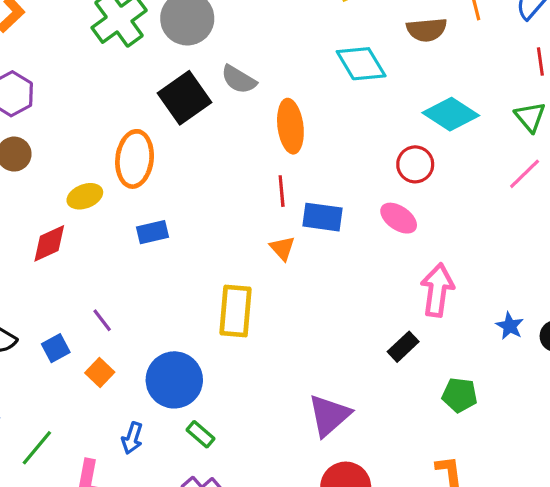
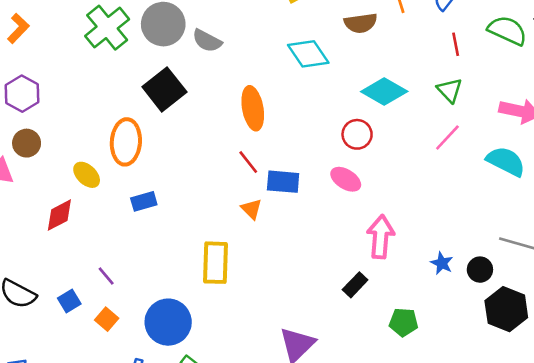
gray semicircle: (239, 79) -> (207, 41), moved
red line: (282, 191) -> (248, 162), turned -30
yellow ellipse: (85, 196) -> (87, 175), turned 68

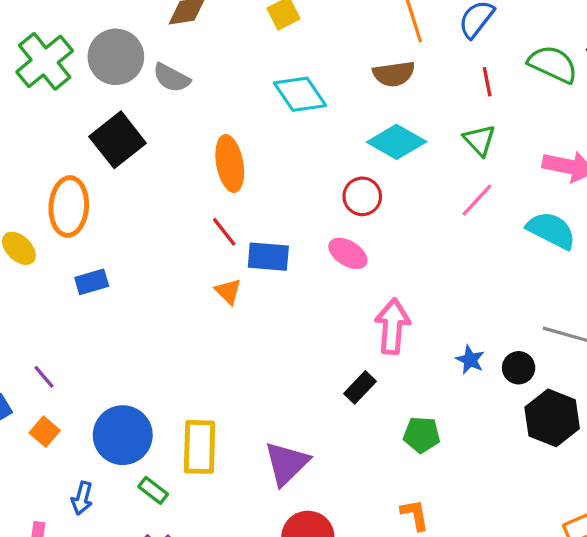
brown semicircle: (361, 23) -> (394, 74), moved
yellow rectangle: (216, 263) -> (200, 447), moved

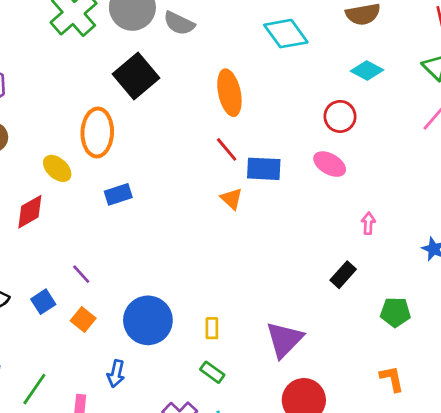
cyan diamond: (397, 142) -> (367, 70), size x0.7
pink arrow: (392, 326) -> (368, 223), size x0.5
yellow rectangle: (200, 447) -> (212, 328), size x0.5
green rectangle: (153, 490) -> (212, 372), moved

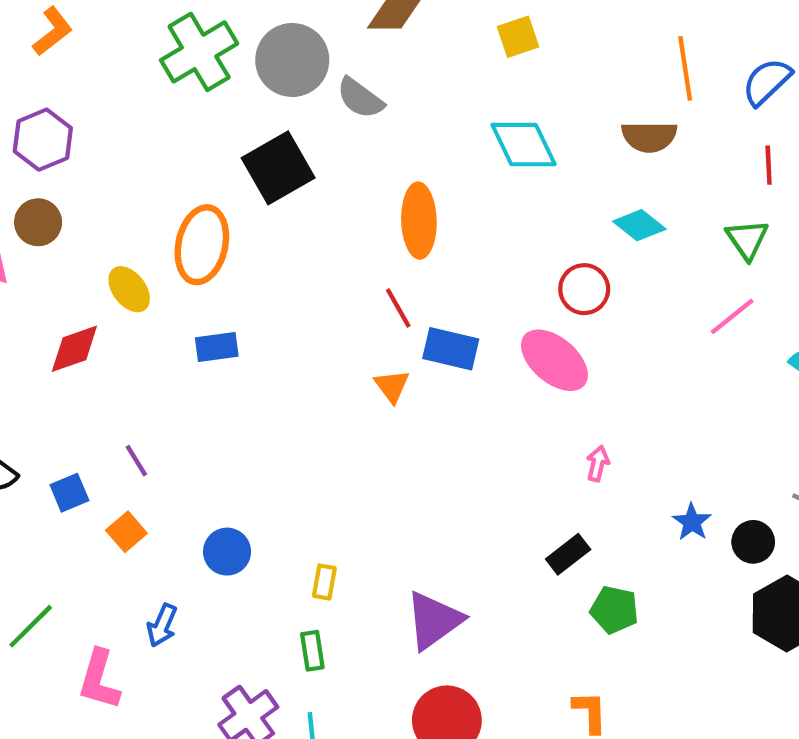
pink ellipse: (330, 164) -> (554, 360), size x1.4
black rectangle: (343, 275) -> (568, 554), moved
blue circle: (148, 320) -> (227, 552), size x0.6
green rectangle: (212, 372) -> (312, 651), turned 35

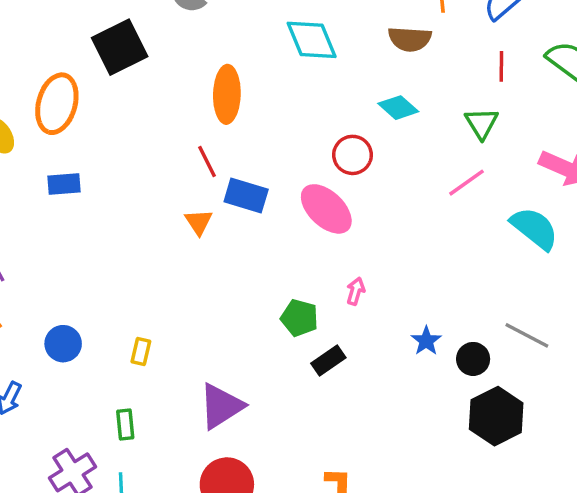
yellow rectangle: (324, 582) -> (141, 352), moved
green pentagon: (614, 610) -> (299, 318), moved

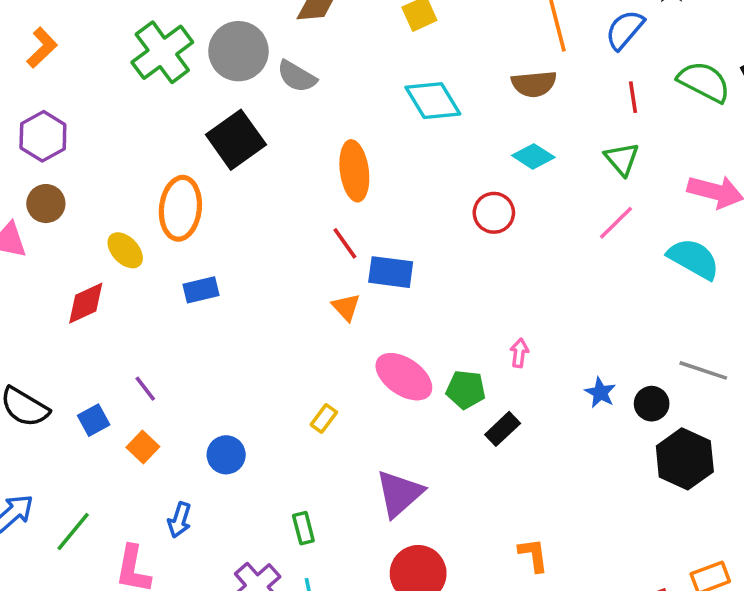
pink ellipse: (326, 209) -> (404, 377), moved
yellow rectangle: (141, 352) -> (324, 418), moved, turned 32

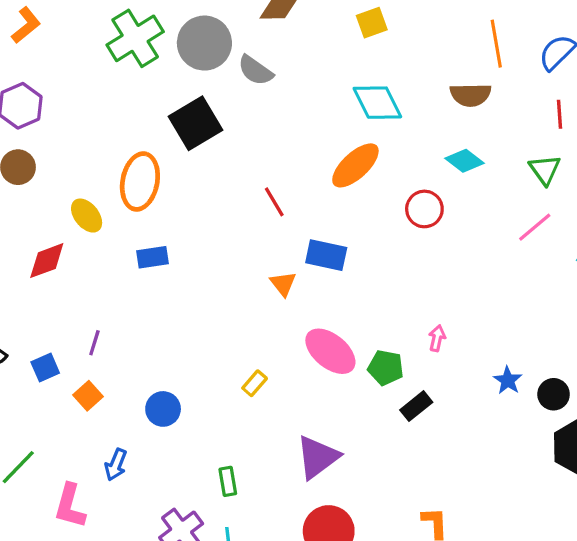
orange ellipse: (354, 171) -> (355, 165), moved, turned 50
red line: (345, 243) -> (274, 202), moved
purple line: (145, 389) -> (94, 343), turned 50

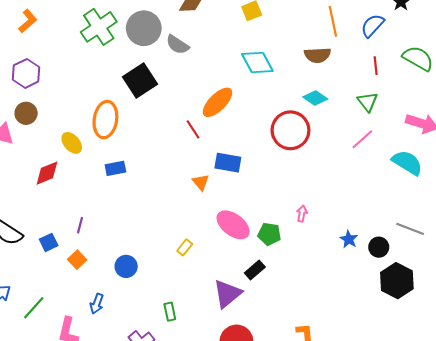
orange ellipse: (355, 165) -> (217, 102), moved
red circle: (424, 209) -> (290, 130), size x1.6
black rectangle: (416, 406) -> (255, 270), moved

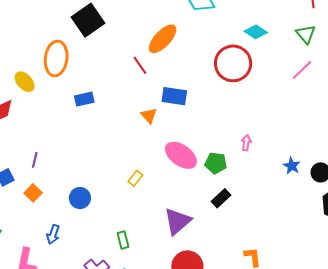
blue rectangle: (115, 168) -> (84, 99), moved
black rectangle: (255, 270) -> (221, 198), moved

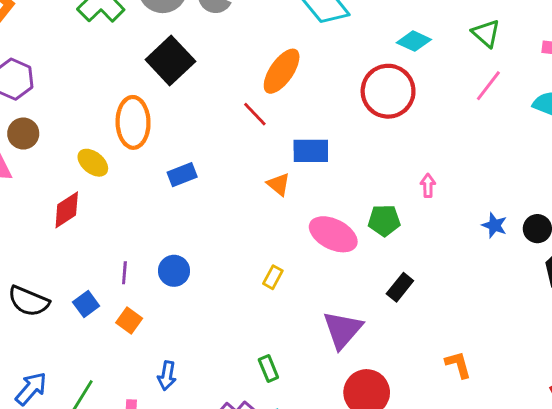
pink arrow: (246, 143) -> (428, 186), moved
green pentagon: (216, 163) -> (384, 220), moved
blue circle: (80, 198) -> (174, 271), moved

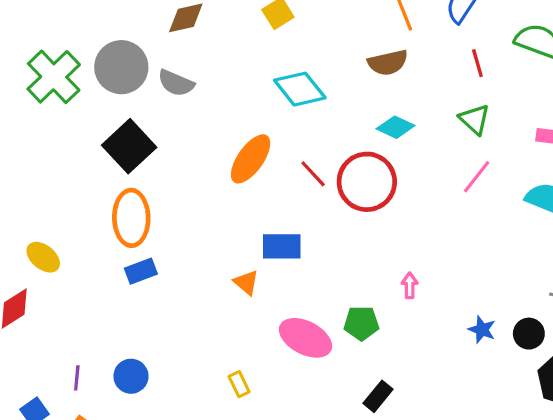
red line: (255, 114) -> (313, 174), moved
orange ellipse: (133, 122) -> (131, 218), moved
yellow rectangle: (273, 277) -> (239, 384), turned -55

